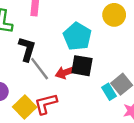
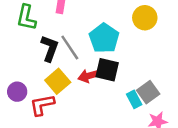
gray line: (40, 69) -> (70, 48), moved
red L-shape: (46, 104) -> (42, 105), moved
yellow square: (25, 107) -> (58, 81), moved

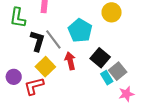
black square: (107, 70) -> (100, 58), moved, turned 30
red arrow: (89, 76) -> (70, 61), turned 96

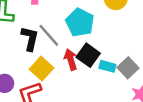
black square: (100, 58) -> (88, 55), moved
cyan rectangle: (107, 78) -> (107, 66), moved, turned -40

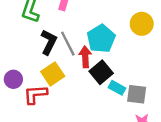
red arrow: (71, 59) -> (85, 57), moved
gray square: (128, 68) -> (137, 94), turned 36

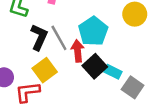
cyan rectangle: (117, 88) -> (113, 72), moved
gray square: (137, 94) -> (133, 87), turned 30

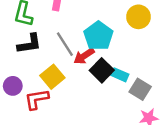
black L-shape: (39, 37) -> (29, 44), moved, turned 60
red arrow: (78, 51) -> (84, 56), turned -115

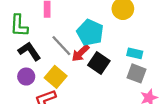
black L-shape: (29, 44) -> (29, 51), turned -105
cyan rectangle: (120, 75) -> (135, 53), moved
purple circle: (13, 86) -> (26, 77), moved

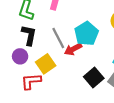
black L-shape: (29, 51) -> (29, 35), turned 30
black square: (99, 63) -> (94, 77), moved

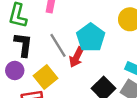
red arrow: (73, 49) -> (76, 57), turned -30

